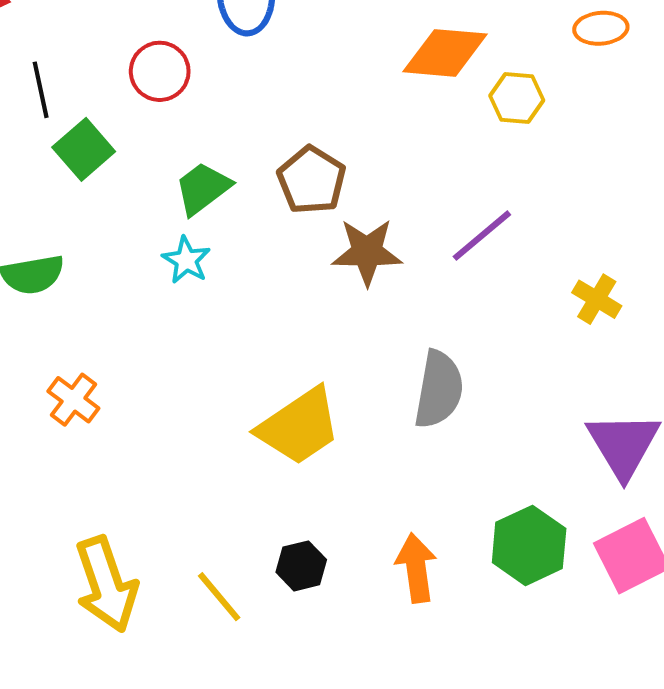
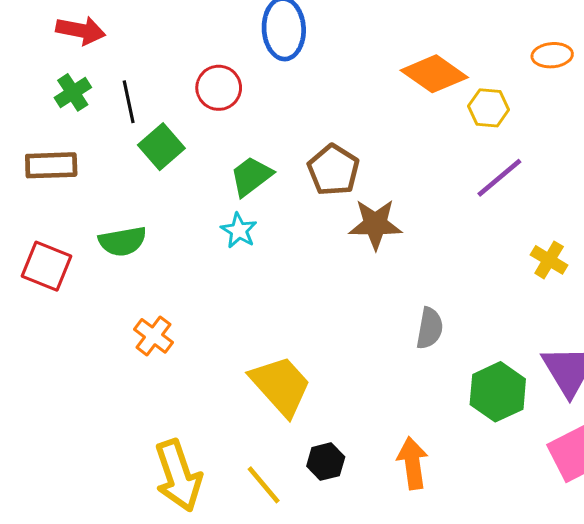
orange diamond: (445, 53) -> (434, 74), turned 30
purple line: (482, 236) -> (499, 178), moved
gray semicircle: (439, 389) -> (430, 328), size x0.7
yellow trapezoid: (299, 426) -> (281, 386), moved, turned -98
green hexagon: (529, 545) -> (498, 392), moved

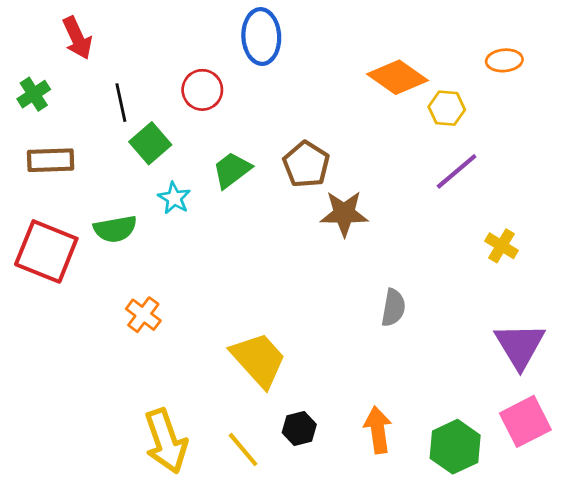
red arrow: (81, 30) -> (77, 38), turned 54
green cross: (73, 92) -> (34, 94), moved
cyan star: (239, 230) -> (174, 198), moved
red square: (46, 266) -> (46, 251), size x1.4
green hexagon: (498, 392) -> (455, 447), moved

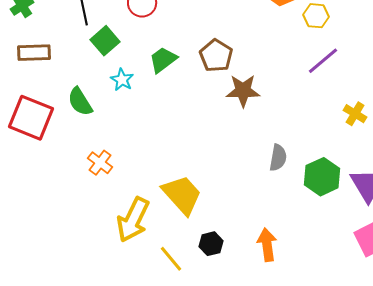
green semicircle: (115, 229) -> (80, 102), turned 68
yellow arrow: (166, 441) -> (133, 220), moved, turned 45
green hexagon: (455, 447) -> (322, 177), moved

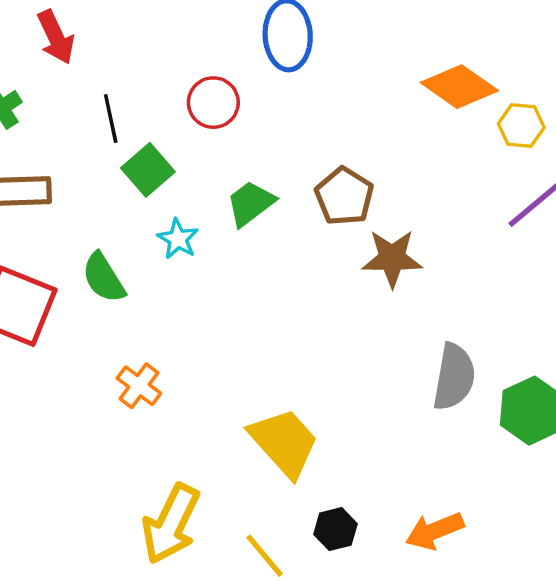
gray semicircle: (278, 158) -> (454, 377), size x1.4
yellow arrow: (133, 220) -> (171, 524), moved
orange arrow: (267, 245) -> (435, 531), turned -104

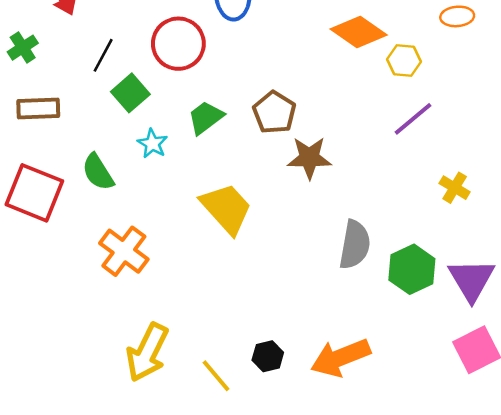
red circle: (213, 103) -> (178, 44), size x1.4
black line: (111, 118) -> (103, 55), turned 40
orange cross: (139, 386) -> (124, 251), size x1.5
yellow trapezoid: (284, 442) -> (226, 208), moved
orange arrow: (435, 531) -> (340, 358), size x1.4

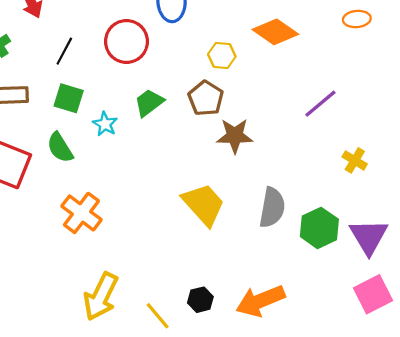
yellow hexagon: (404, 61) -> (222, 55), moved
green square: (130, 93) -> (69, 98), moved, turned -32
yellow trapezoid: (226, 208) -> (204, 204), moved

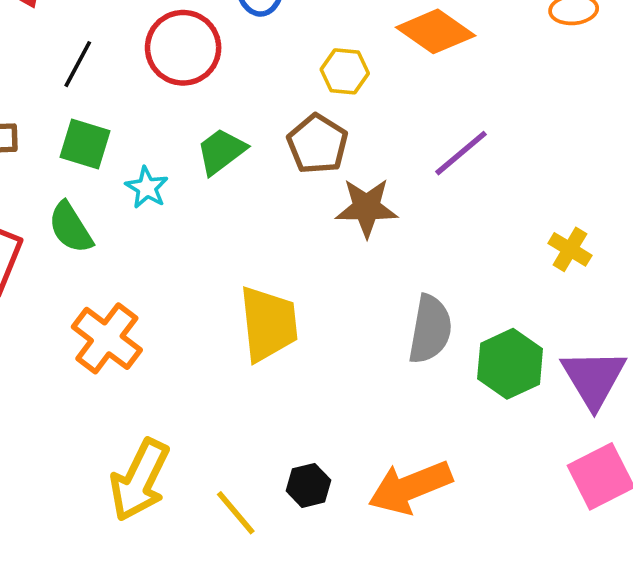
purple line: (320, 104) -> (461, 153), moved
yellow trapezoid: (204, 204) -> (268, 324), moved, turned 36

